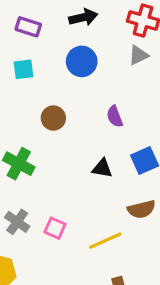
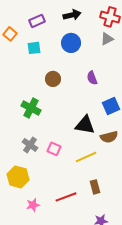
purple rectangle: (28, 27) -> (37, 21), turned -42
black triangle: (102, 168) -> (85, 125), moved, size x1.5

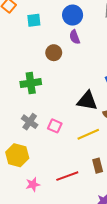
purple semicircle: (92, 78) -> (75, 37), moved
green cross: (31, 108) -> (31, 83), turned -36

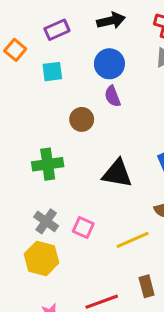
black triangle: (87, 101) -> (117, 173), moved
yellow hexagon: (17, 155) -> (41, 258), moved

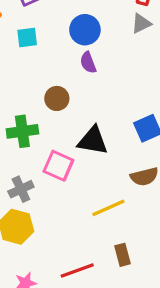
brown circle: (82, 119) -> (57, 98), moved
gray cross: (46, 221) -> (21, 189), turned 30
pink square: (83, 228) -> (58, 166), moved, size x1.4

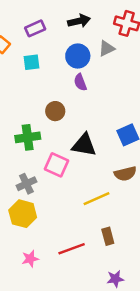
gray triangle: (141, 23) -> (107, 48), moved

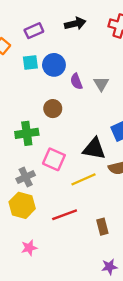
gray triangle: (107, 48) -> (101, 84), moved, turned -35
blue circle: (78, 56) -> (54, 65), moved
black triangle: (84, 145) -> (94, 149), moved
yellow line: (97, 199) -> (83, 179), moved
red line: (72, 249) -> (65, 215), moved

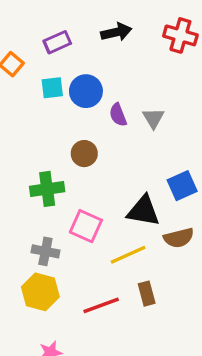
gray cross: (26, 177) -> (45, 251), turned 36
brown rectangle: (102, 227) -> (147, 294), moved

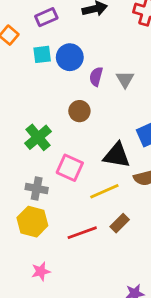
purple semicircle: (118, 115) -> (96, 77), turned 36
brown circle: (84, 154) -> (79, 111), moved
green cross: (47, 189) -> (38, 137), turned -32
brown rectangle: (147, 294) -> (120, 223), turned 60

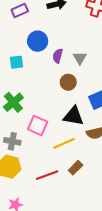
cyan square: (42, 54) -> (16, 62), moved
brown circle: (79, 111) -> (68, 82), moved

